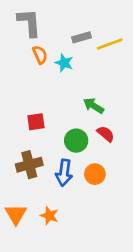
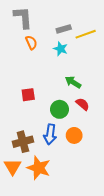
cyan star: (64, 63) -> (61, 49), moved
brown cross: (29, 165) -> (23, 142), moved
orange star: (49, 216) -> (39, 168), size x1.6

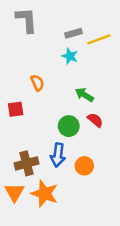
orange semicircle: (31, 43) -> (37, 83), moved
red square: (28, 95) -> (16, 109), moved
orange circle: (74, 135) -> (84, 166), moved

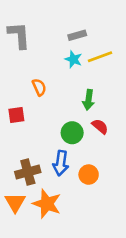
gray L-shape: (27, 20) -> (19, 35), moved
yellow line: (99, 39) -> (100, 57), moved
green arrow: (84, 95) -> (89, 100), turned -114

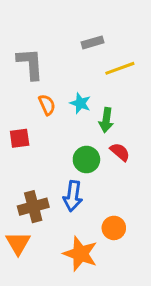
gray L-shape: (19, 35) -> (30, 64), moved
cyan star: (73, 59) -> (80, 103), moved
orange circle: (89, 175) -> (114, 228), moved
orange star: (47, 204) -> (80, 254), moved

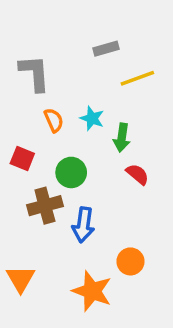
red square: (20, 138) -> (22, 159), turned 30
green circle: (86, 160) -> (71, 172), moved
brown cross: (33, 207) -> (45, 206), moved

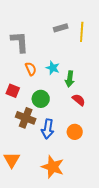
yellow line: (137, 78) -> (82, 32), moved, turned -66
brown cross: (45, 206) -> (26, 118), turned 36
orange circle: (130, 261) -> (75, 132), moved

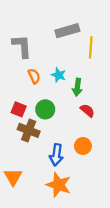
gray rectangle: (61, 28) -> (67, 31), size x1.5
yellow line: (82, 32) -> (91, 47), moved
red square: (13, 91) -> (19, 109), moved
blue arrow: (48, 129) -> (56, 155), moved

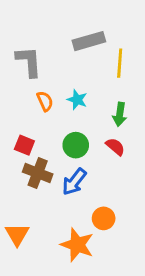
green arrow: (77, 87) -> (120, 114), moved
green circle: (45, 109) -> (76, 145), moved
orange circle: (83, 146) -> (104, 218), moved
blue arrow: (56, 155) -> (74, 182), moved, turned 30

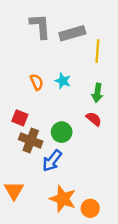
gray L-shape: (29, 62) -> (40, 26), moved
green circle: (76, 145) -> (62, 132), moved
blue arrow: (74, 182) -> (52, 161), moved
orange circle: (104, 218) -> (90, 208), moved

